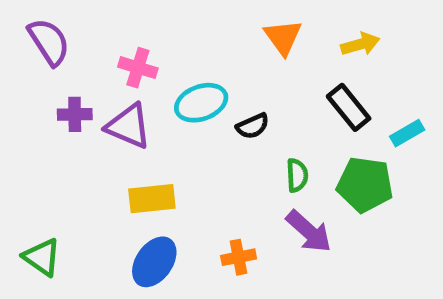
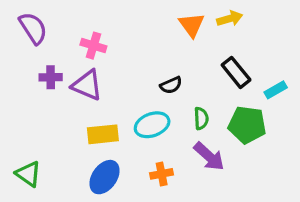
yellow arrow: (360, 44) -> (230, 19), moved
cyan ellipse: (201, 103) -> (152, 125), moved

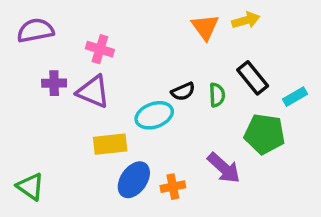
purple semicircle: (33, 28) -> (35, 30), turned -68
green semicircle: (201, 118) -> (217, 95), moved
cyan ellipse: (152, 125) -> (154, 115), moved
blue ellipse: (104, 177) -> (134, 180), moved

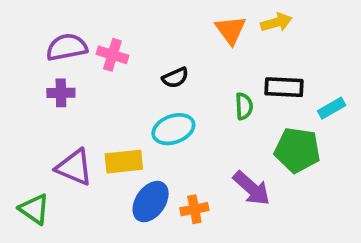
purple semicircle: (35, 30) -> (67, 47), moved
black rectangle: (253, 78) -> (284, 87), turned -48
purple triangle: (93, 92) -> (74, 167), moved
black semicircle: (183, 92) -> (175, 78), moved

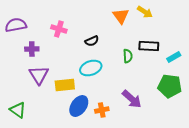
yellow arrow: (276, 22) -> (145, 12), turned 49
purple semicircle: (67, 47) -> (16, 25), moved
green pentagon: (297, 150) -> (170, 86), moved
purple triangle: (74, 167) -> (39, 75), moved, turned 35

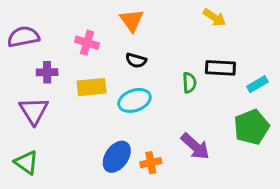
orange triangle: (121, 16) -> (132, 20), moved
black semicircle: (92, 41) -> (136, 60), turned 40
purple triangle: (39, 75) -> (34, 111), moved
yellow rectangle: (65, 85) -> (92, 87), moved
green pentagon: (170, 86) -> (252, 127), turned -30

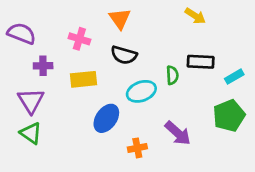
purple semicircle: (23, 37) -> (21, 33), turned 32
black semicircle: (136, 60) -> (124, 55), size x1.4
cyan ellipse: (135, 100) -> (141, 91), moved
blue ellipse: (117, 157) -> (106, 118), moved
green triangle: (26, 163) -> (31, 133), moved

